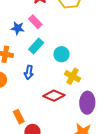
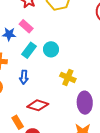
cyan circle: (62, 54) -> (51, 49), moved
red diamond: (54, 96) -> (38, 105), moved

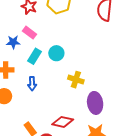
red diamond: (38, 105) -> (63, 122), moved

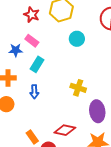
cyan circle: (56, 53) -> (77, 39), moved

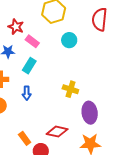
red star: (32, 15) -> (16, 27), moved
pink rectangle: (32, 41) -> (32, 41), moved

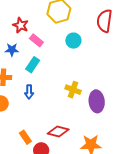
purple ellipse: (90, 113) -> (97, 101), moved

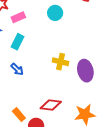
pink rectangle: (36, 40) -> (18, 17), turned -56
blue arrow: (29, 92) -> (17, 69), turned -40

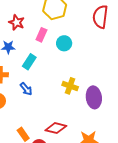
cyan circle: (55, 13) -> (64, 43), moved
pink rectangle: (18, 17) -> (41, 35), moved, turned -48

